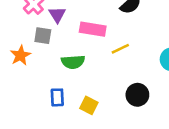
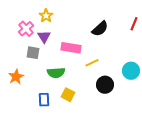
orange star: (20, 55) -> (16, 77), moved
black circle: (137, 95) -> (105, 85), moved
yellow square: (89, 105) -> (68, 95), moved

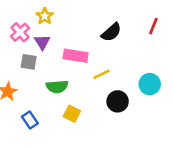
blue rectangle: (44, 100) -> (30, 120), moved, turned -32

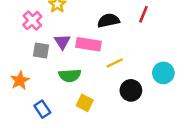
red line: (153, 26) -> (143, 14), moved
black semicircle: (111, 32) -> (108, 21), moved, turned -150
purple triangle: (42, 42) -> (62, 42), moved

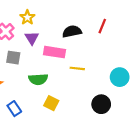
purple triangle: (62, 42) -> (32, 38), moved
yellow line: (115, 63) -> (77, 68), turned 32
black circle: (131, 90) -> (101, 104), moved

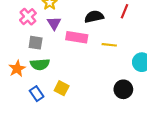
yellow line: (77, 68) -> (109, 45), moved
green semicircle: (38, 79) -> (40, 64), moved
yellow square: (51, 103) -> (62, 88), moved

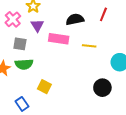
blue rectangle: (37, 94) -> (22, 104), moved

